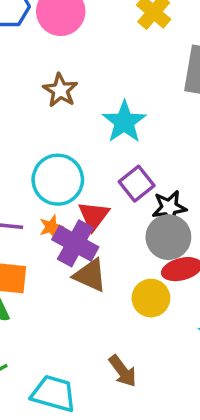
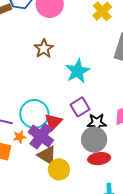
cyan circle: (58, 180) -> (34, 114), moved
orange star: (51, 227) -> (20, 137), moved
yellow circle: (151, 298) -> (59, 169), moved

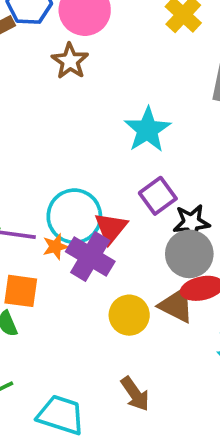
brown star: (44, 49) -> (70, 61), moved
orange star: (20, 137) -> (55, 247), moved
brown triangle: (47, 155) -> (176, 305), moved

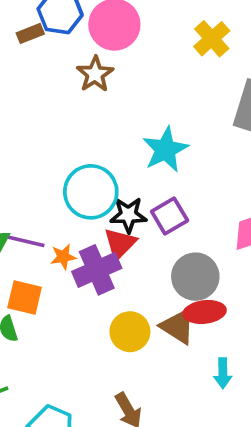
cyan circle: (74, 216) -> (91, 192), moved
black star: (191, 222) -> (128, 215), moved
purple cross: (90, 256) -> (97, 270), turned 30

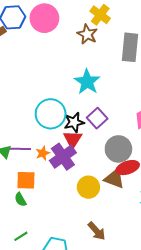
brown star: (95, 74) -> (87, 34), moved

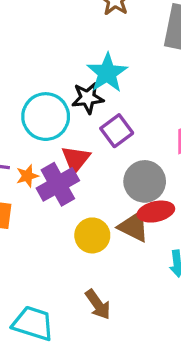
black star: (74, 122) -> (88, 98), moved

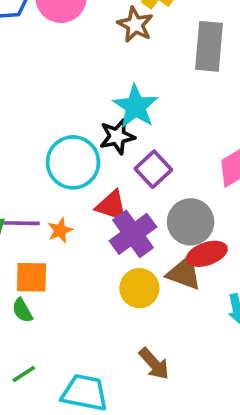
red triangle: (76, 159) -> (112, 206), turned -44
purple cross: (58, 184) -> (133, 234), moved

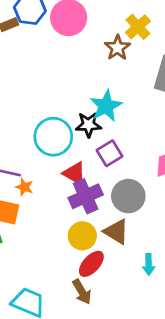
orange star: (60, 230) -> (24, 187), moved, turned 30
red ellipse: (207, 254) -> (91, 264), moved, turned -40

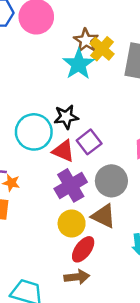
yellow cross: (138, 27) -> (102, 49), moved
cyan star: (106, 106) -> (79, 64), moved
red triangle: (74, 173) -> (63, 151), moved
brown arrow: (82, 292) -> (77, 277), turned -60

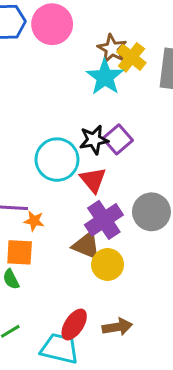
purple square: (89, 142) -> (118, 139), moved
red triangle: (63, 151) -> (93, 180), turned 30
brown triangle: (104, 216) -> (86, 245), moved
red ellipse: (83, 249) -> (74, 325), moved

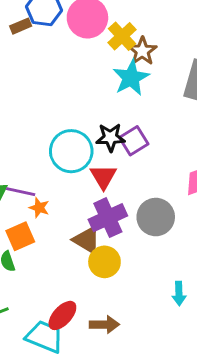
yellow cross: (131, 57) -> (122, 36), moved
orange square: (20, 252) -> (20, 236), turned -36

